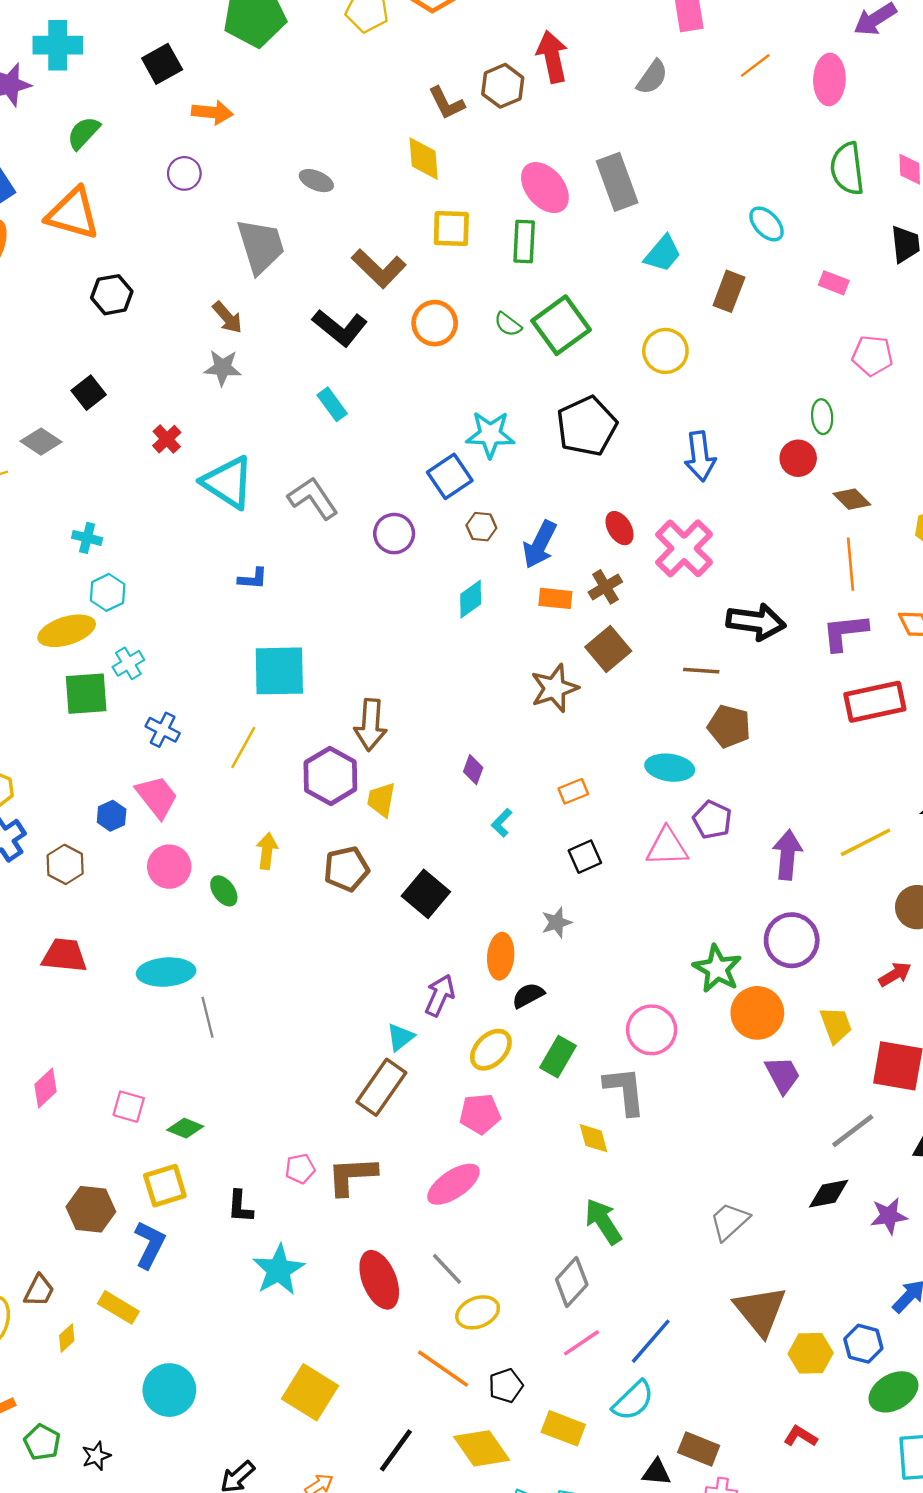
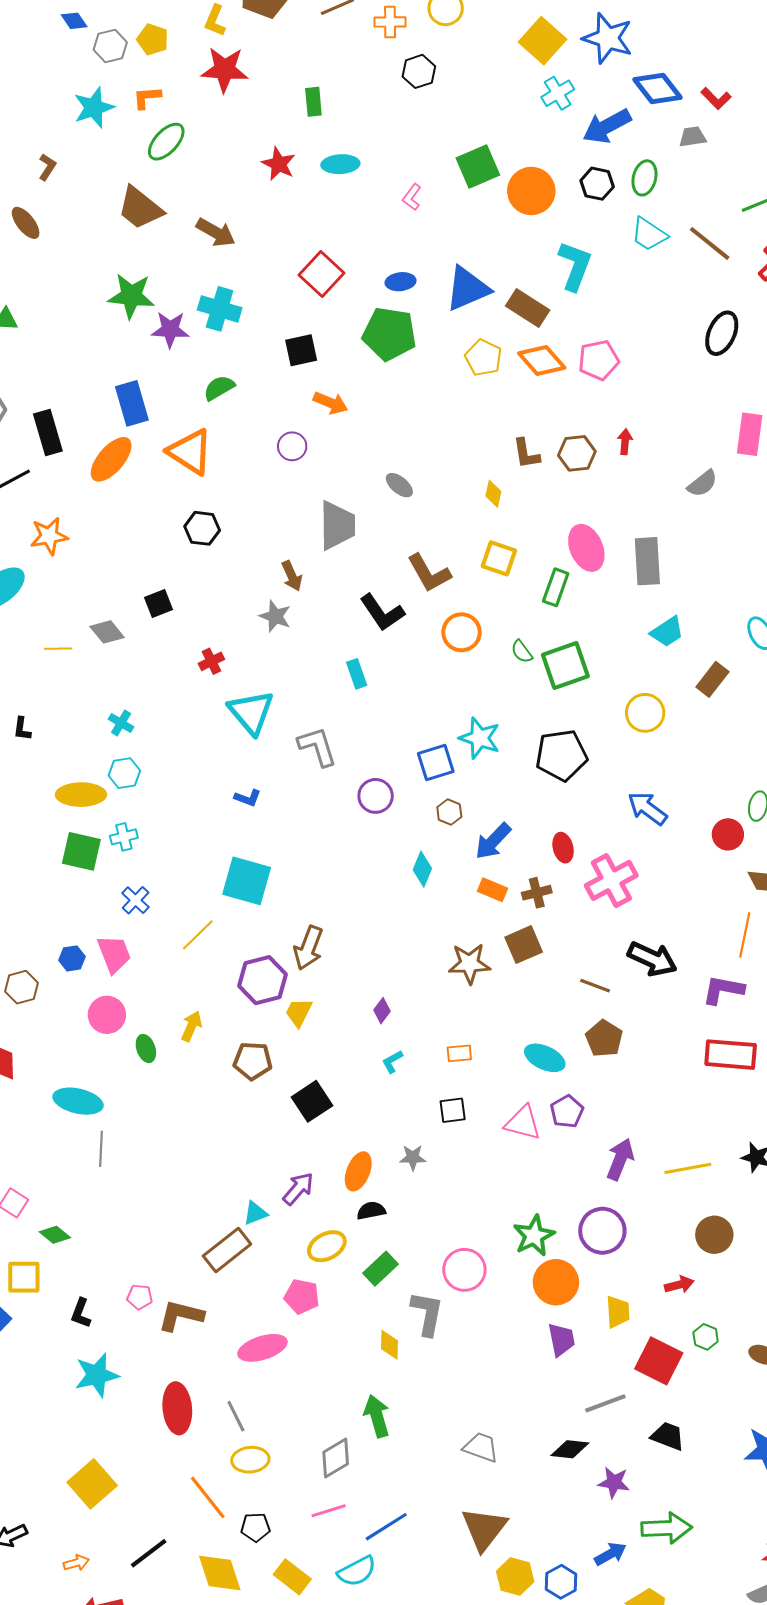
red arrow: (552, 57) -> (625, 442), size x0.6
yellow diamond: (424, 159) -> (493, 494), size x0.7
blue arrow: (700, 456) -> (647, 808), turned 117
cyan diamond: (471, 599) -> (422, 869), turned -48
gray trapezoid: (729, 1221) -> (481, 1447), turned 45

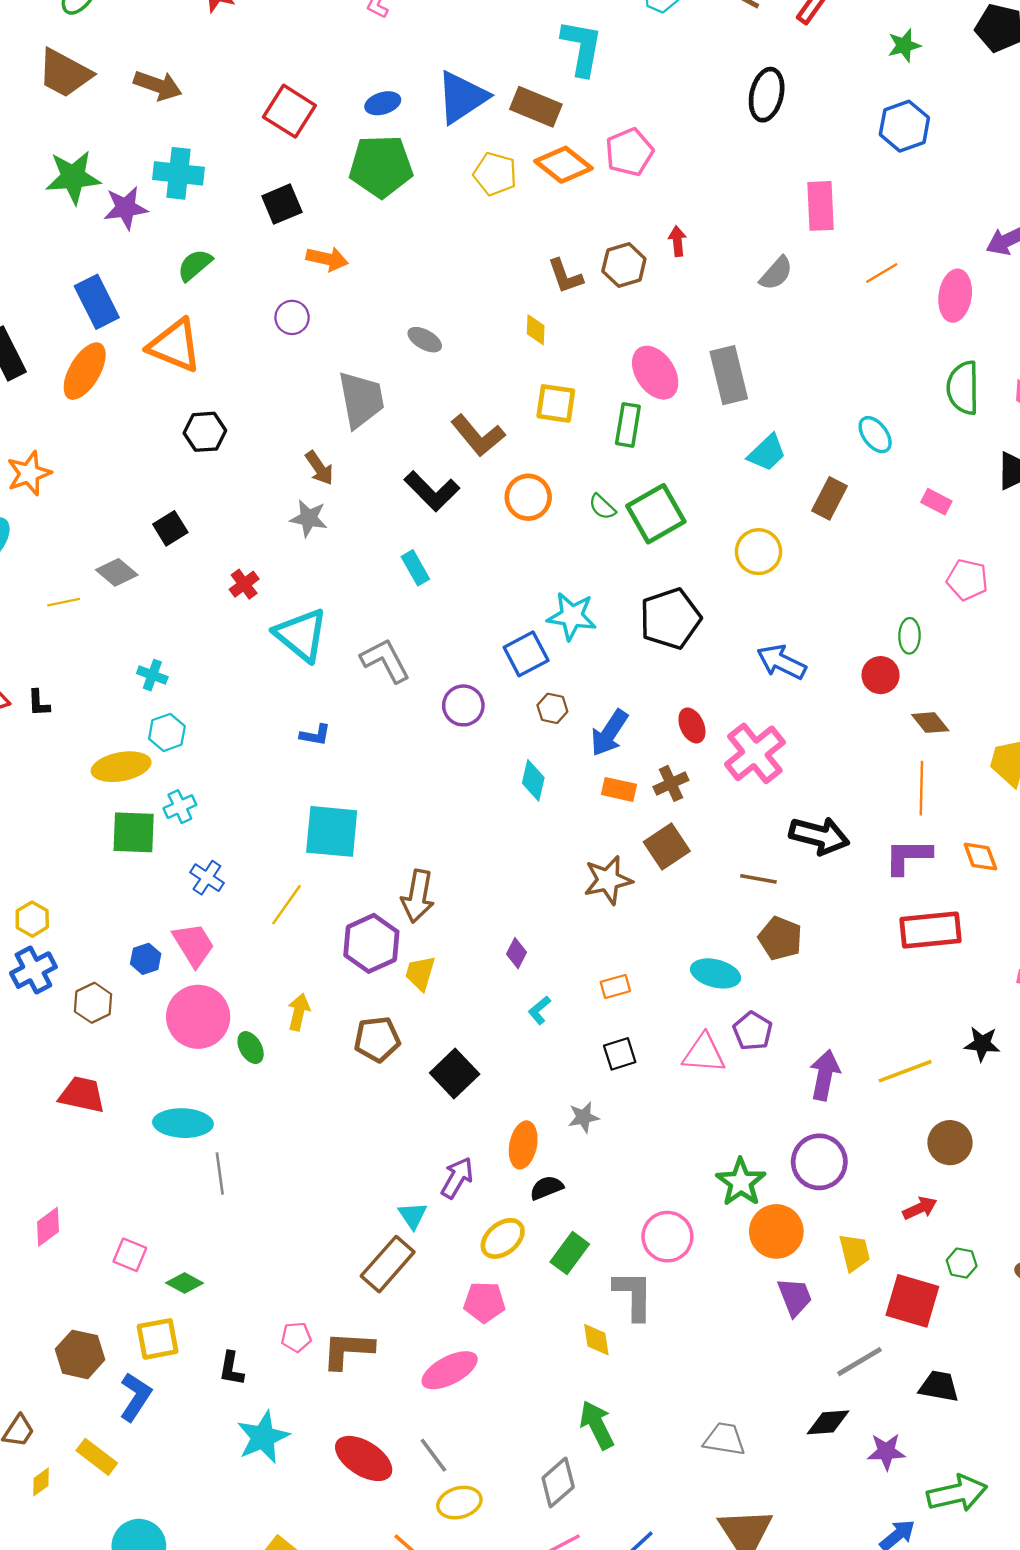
pink circle: (107, 1015) -> (198, 1017), size x1.4
cyan triangle: (255, 1213) -> (413, 1215), turned -32
red ellipse: (177, 1408) -> (364, 1458), turned -42

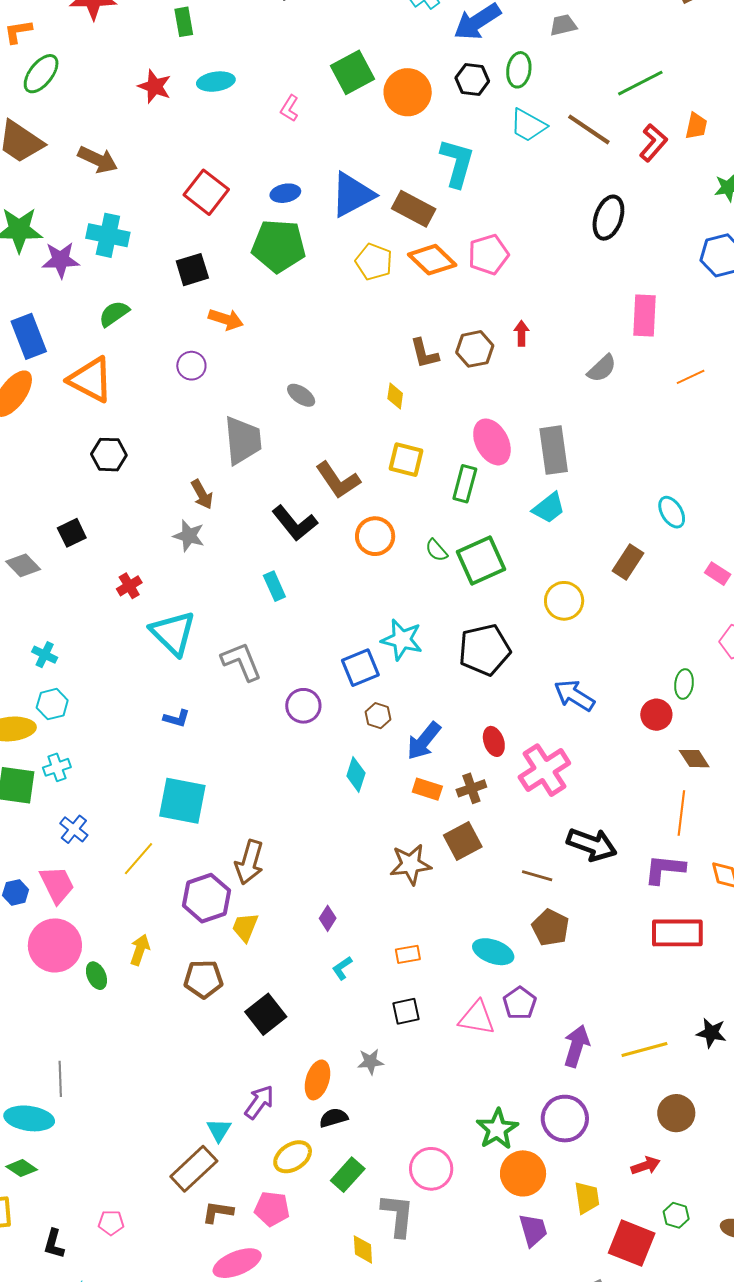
cyan trapezoid: (767, 453) -> (549, 508), moved
cyan ellipse: (183, 1123) -> (29, 1118), moved
brown L-shape: (348, 1350) -> (218, 1212), moved, size x0.7

